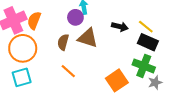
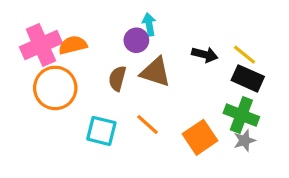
orange semicircle: (34, 20) -> (73, 45), turned 54
orange line: (68, 71) -> (148, 125), moved
cyan square: (22, 77) -> (101, 131), moved, turned 30
gray star: (155, 82) -> (245, 140), moved

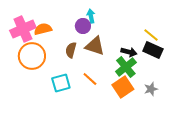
black arrow: (205, 55) -> (129, 52), moved
green cross: (241, 115) -> (126, 67), moved, turned 30
cyan square: (101, 131) -> (61, 83), turned -30

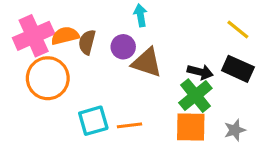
purple circle: (83, 26) -> (123, 47), moved
yellow line: (151, 35) -> (238, 29), moved
brown semicircle: (71, 50) -> (87, 42), moved
orange line: (90, 79) -> (129, 125), moved, turned -49
orange square: (123, 87) -> (191, 127), turned 35

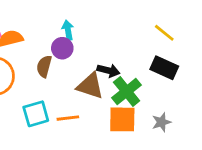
cyan arrow: (140, 15) -> (68, 30), moved
brown semicircle: (87, 42) -> (44, 66), moved
brown triangle: (147, 62) -> (90, 86), moved
black arrow: (200, 72) -> (108, 71), moved

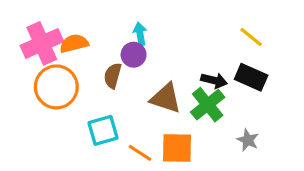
black arrow: (108, 71) -> (214, 80), moved
orange line: (68, 118) -> (140, 153), moved, turned 40
orange square: (122, 119) -> (177, 148), moved
gray star: (161, 122) -> (248, 140), turned -30

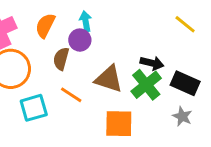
orange semicircle: (74, 43) -> (45, 26), moved, turned -50
black rectangle: (251, 77) -> (185, 83), moved
cyan square: (103, 130) -> (34, 108), moved
orange line: (140, 153) -> (71, 95), moved

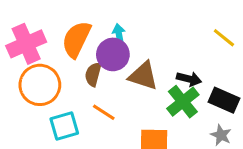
orange semicircle: (45, 26) -> (76, 39), size x1.4
purple circle: (80, 40) -> (113, 54), size x1.4
brown triangle: (109, 79) -> (143, 76), moved

